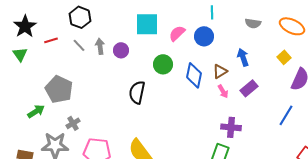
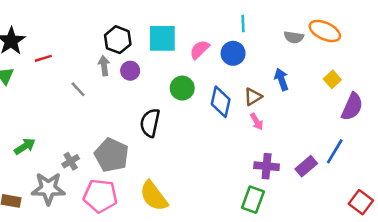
black hexagon: (80, 17) -> (118, 40), moved
orange ellipse: (292, 26) -> (325, 31), moved
gray line: (79, 45) -> (78, 89), moved
purple rectangle: (249, 88) -> (306, 166), moved
gray pentagon: (59, 89) -> (112, 155), moved

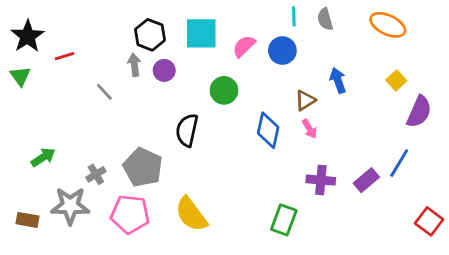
gray semicircle: (294, 37) -> (325, 19), moved, turned 66
blue diamond: (221, 102) -> (268, 130), moved
green rectangle: (253, 200) -> (284, 220), moved

